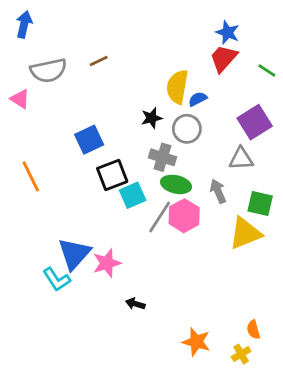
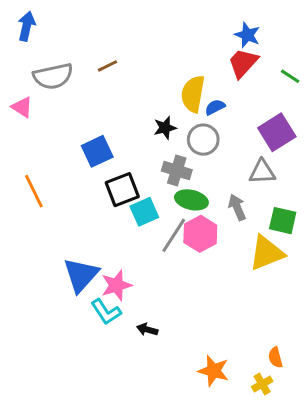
cyan L-shape: (57, 279) -> (106, 312), moved

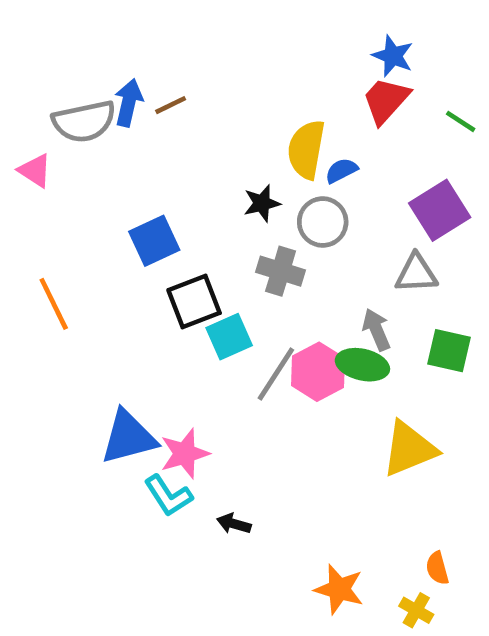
blue arrow: (27, 26) -> (129, 103), moved
green ellipse: (191, 200) -> (362, 365), moved
yellow triangle: (267, 253) -> (409, 449), moved
blue triangle: (81, 275) -> (129, 437), turned 33
yellow cross: (262, 384) -> (416, 610), turned -30

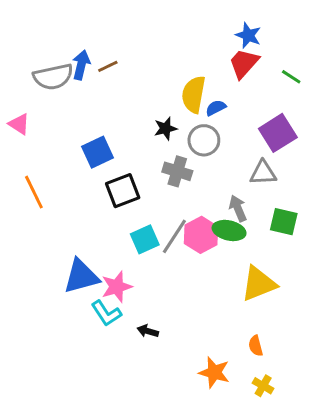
pink triangle: (35, 171) -> (19, 124), moved
cyan square: (229, 337) -> (145, 239), moved
orange semicircle: (437, 568) -> (256, 346), moved

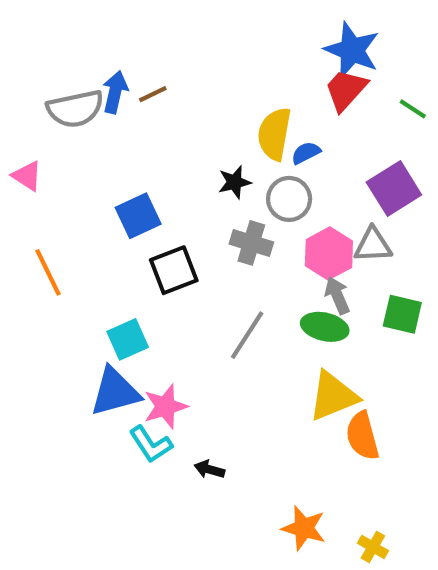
blue star: (248, 35) -> (352, 50), size x1.5
pink hexagon: (201, 235) -> (329, 253), moved
cyan square: (145, 239) -> (128, 339), moved
yellow triangle: (259, 284) -> (333, 396), moved
orange semicircle: (256, 346) -> (362, 436), moved, size x1.6

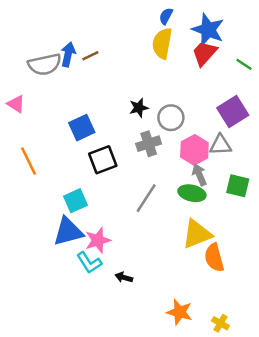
yellow semicircle: (274, 134) -> (162, 43), moved
blue semicircle: (306, 153) -> (166, 16), moved, turned -35
gray cross: (251, 243) -> (149, 144), turned -35

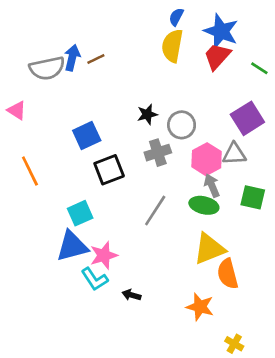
orange star: (180, 312) -> (200, 307), moved

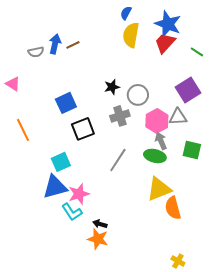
blue semicircle: (176, 17) -> (126, 13), moved
gray semicircle: (47, 68) -> (36, 52), size x0.6
orange star: (200, 307) -> (98, 239), moved

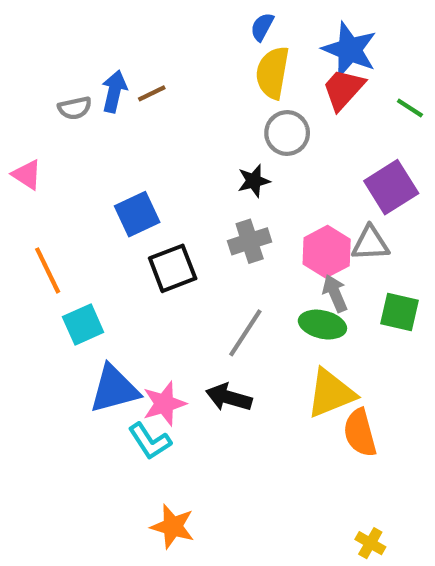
black star: (112, 87) -> (254, 181), moved
gray circle: (138, 95) -> (287, 133), moved
cyan square: (61, 162) -> (83, 325), moved
black arrow: (100, 224) -> (229, 397), moved, size x1.5
orange star: (98, 239) -> (173, 526), moved

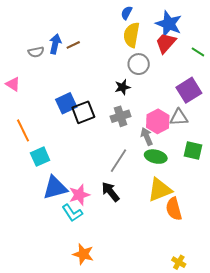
black square: (173, 268) -> (83, 112), moved
gray arrow: (335, 293) -> (147, 136), moved
black arrow: (229, 397) -> (110, 192), turned 35

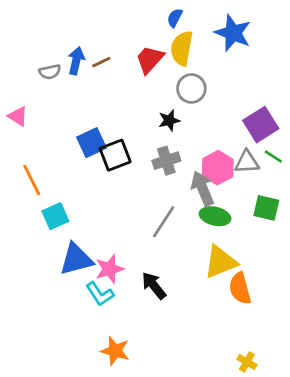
red trapezoid: (166, 43) -> (150, 59), moved
green line: (198, 52) -> (273, 157), moved
gray arrow: (147, 136) -> (202, 188), size x1.4
black arrow: (110, 192) -> (154, 286), moved

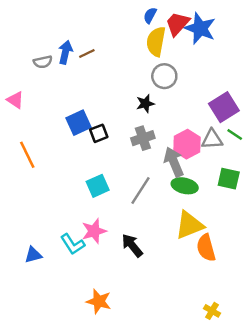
red trapezoid: (150, 59) -> (177, 24), moved
black square: (115, 155) -> (99, 133), size x0.7
cyan square: (55, 216) -> (98, 186), moved
blue triangle: (76, 259) -> (33, 255), moved, size x0.6
cyan L-shape: (100, 294) -> (73, 244), moved

